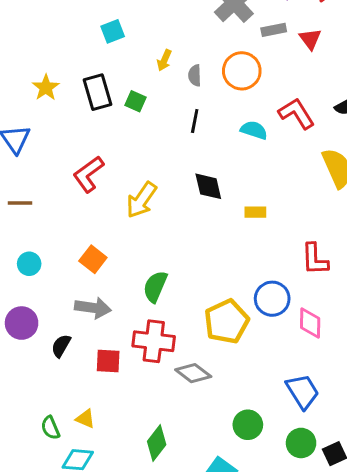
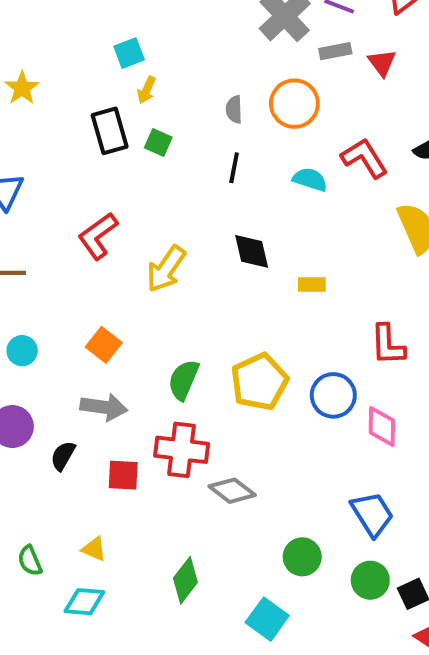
yellow arrow: (164, 60) -> (147, 90), moved
yellow star: (46, 88) -> (22, 88), moved
yellow pentagon: (227, 321) -> (259, 382), moved
green semicircle: (50, 428) -> (30, 561), moved

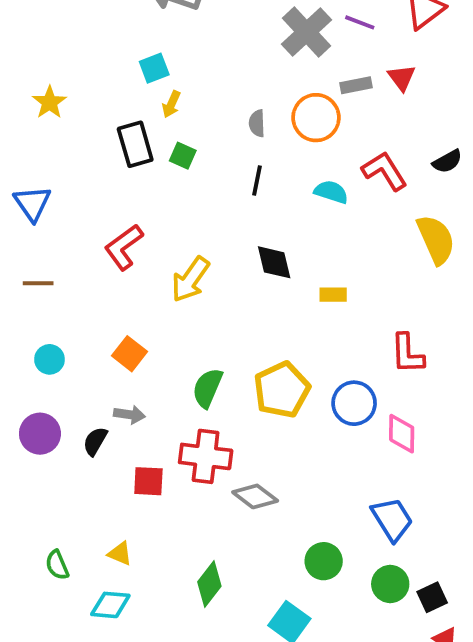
gray rectangle: (335, 51) -> (356, 85), moved
gray arrow: (104, 407) -> (129, 415), size x0.7
black semicircle: (63, 456) -> (95, 441), moved

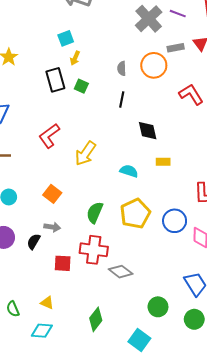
cyan semicircle: (331, 192) -> (129, 171), moved
black diamond: (274, 262) -> (148, 131), moved

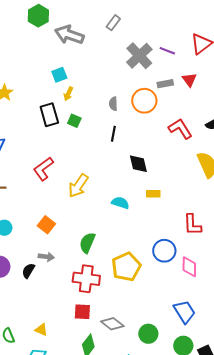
yellow pentagon: (135, 214) -> (126, 267), moved
red square: (63, 263) -> (82, 312), moved
gray diamond: (121, 272) -> (112, 324), moved

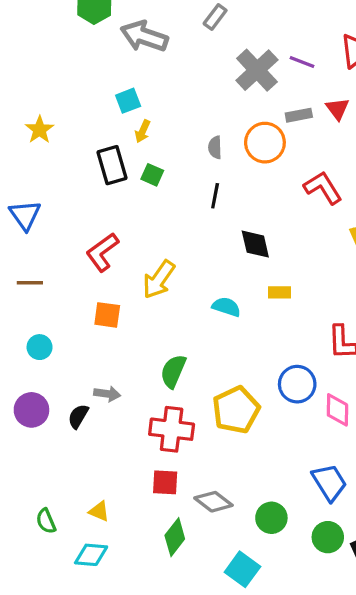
orange square: (46, 225) -> (107, 315), moved, turned -30

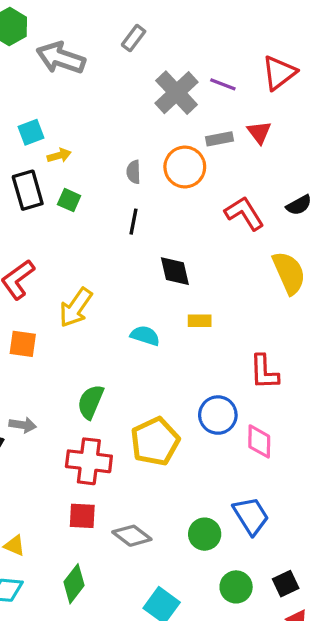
cyan square: (128, 101) -> (31, 132), moved
yellow arrow: (143, 131) -> (59, 155), turned -130
green circle: (271, 518) -> (205, 534), moved
green diamond: (175, 537) -> (74, 584), moved
green circle: (328, 537) -> (236, 587), moved

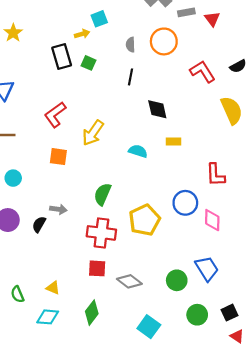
cyan square: (31, 132) -> (99, 19), moved
gray rectangle: (220, 139) -> (186, 12), moved

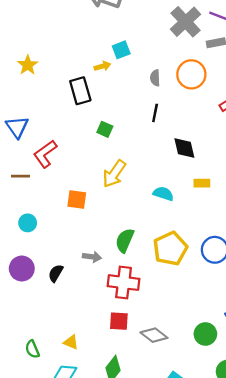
green square: (89, 63) -> (105, 129), moved
red L-shape: (55, 115) -> (45, 154), moved
gray arrow: (58, 209) -> (92, 257), moved
yellow pentagon: (144, 220) -> (170, 249), moved

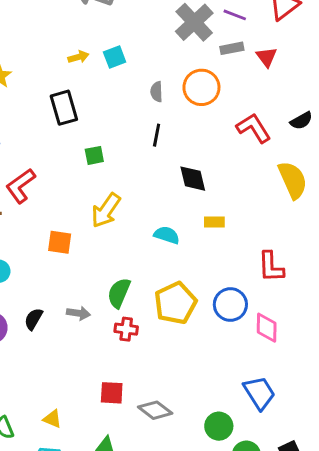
yellow arrow: (102, 66) -> (78, 57), moved
green square: (105, 129) -> (94, 155), turned -35
black semicircle: (56, 273) -> (34, 319), moved
red cross: (124, 283) -> (126, 329), moved, size x0.6
green circle: (205, 334) -> (219, 426), moved

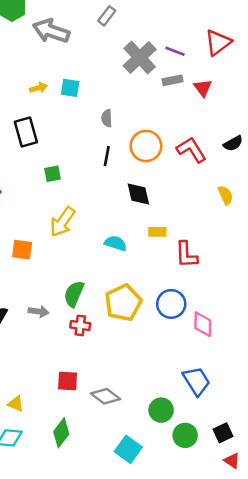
cyan square: (115, 57) -> (70, 88), turned 30
orange circle: (201, 87) -> (146, 146), moved
yellow semicircle: (293, 180) -> (226, 195), size x0.6
red L-shape: (271, 267) -> (186, 255), moved

